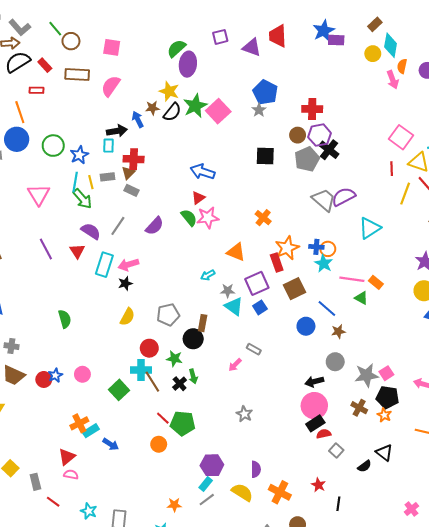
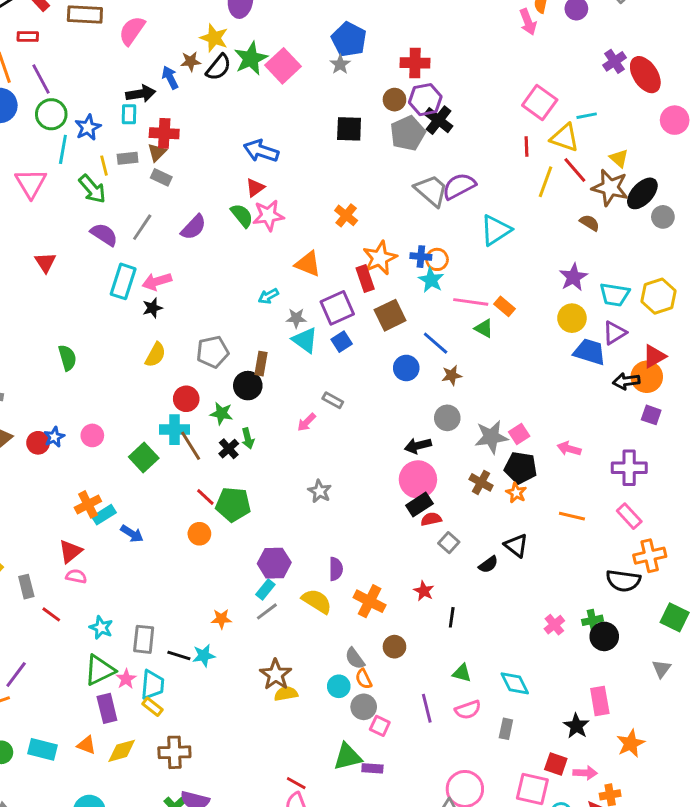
cyan line: (75, 182) -> (63, 149), moved
purple line: (46, 249) -> (41, 79), moved
red triangle: (77, 251) -> (45, 262), moved

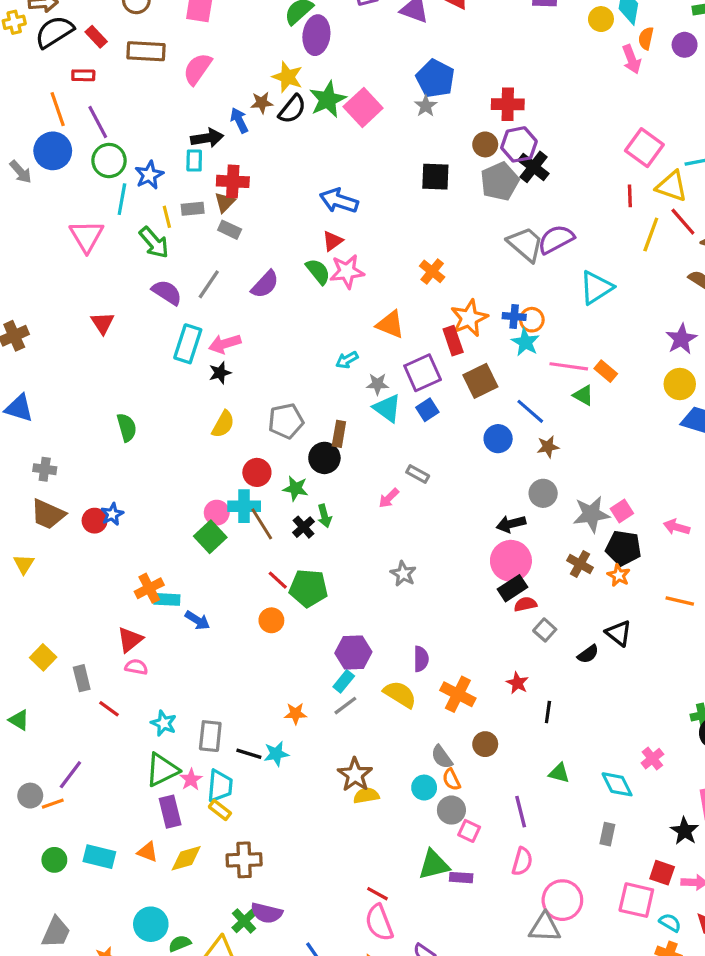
pink circle: (92, 435) -> (217, 513), moved
cyan rectangle: (104, 515) -> (167, 599), turned 35
pink cross: (554, 625) -> (652, 759), moved
pink semicircle: (468, 710) -> (522, 861), moved, turned -55

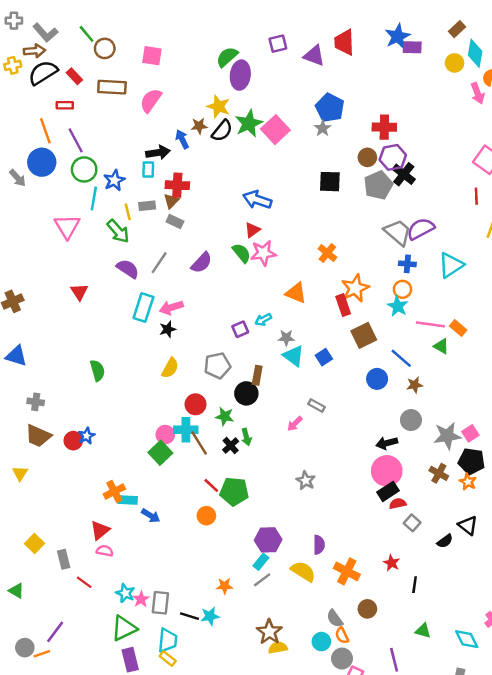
blue cross: (514, 316) -> (407, 264), moved
purple square: (423, 373) -> (240, 329), moved, size x0.6
pink star: (191, 779) -> (141, 599), moved

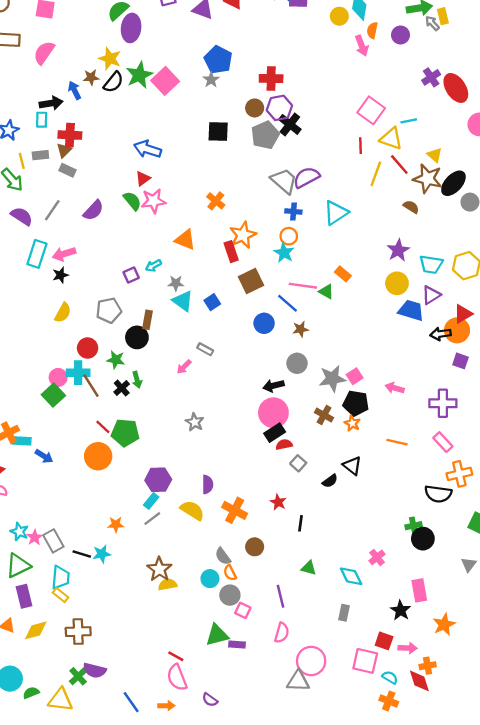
pink line: (430, 324) -> (303, 286), moved
orange circle: (206, 516) -> (98, 456), size x1.5
gray rectangle: (160, 603) -> (53, 541), turned -35

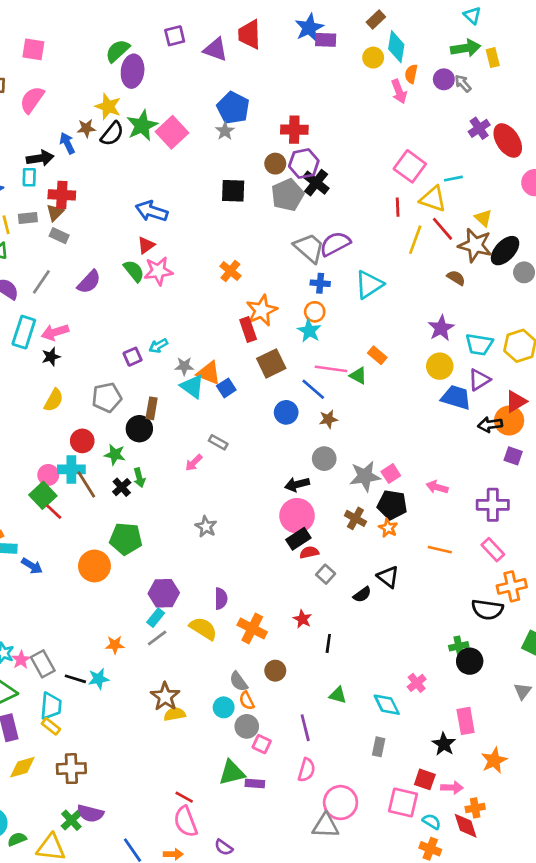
gray arrow: (432, 23) -> (463, 83), moved
orange triangle: (185, 240) -> (209, 373), moved
red line: (103, 427) -> (54, 512), moved

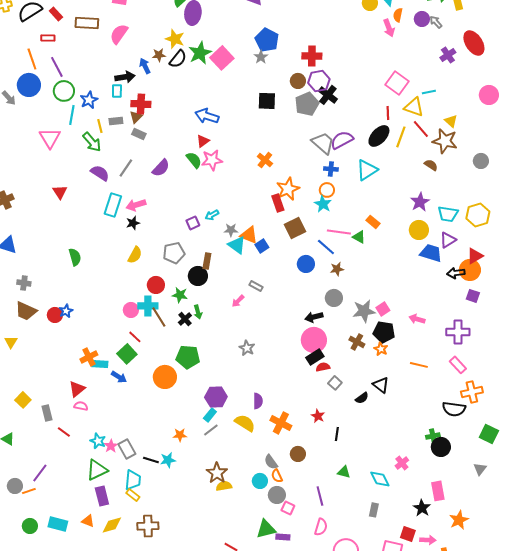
red ellipse: (508, 140) -> (474, 43), moved
black ellipse: (505, 251) -> (379, 136), moved
green square: (43, 495) -> (127, 354), moved

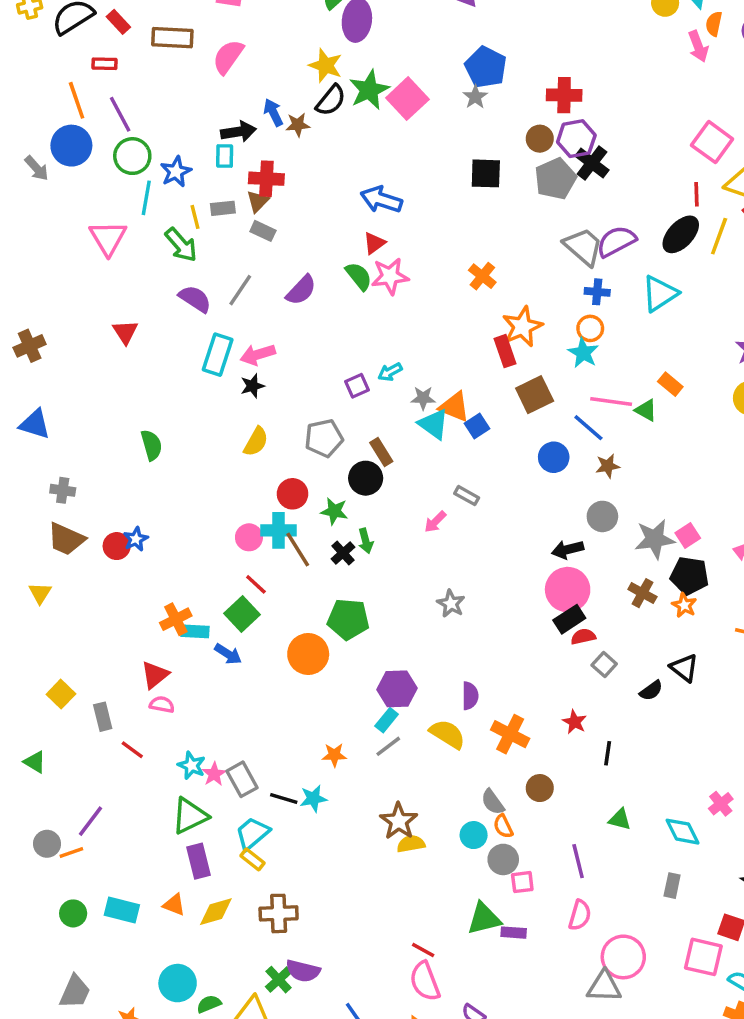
brown star: (159, 55) -> (298, 125), moved
brown rectangle: (207, 261) -> (381, 452), turned -42
cyan trapezoid: (133, 480) -> (252, 833), turned -135
pink square: (288, 508) -> (522, 882), turned -32

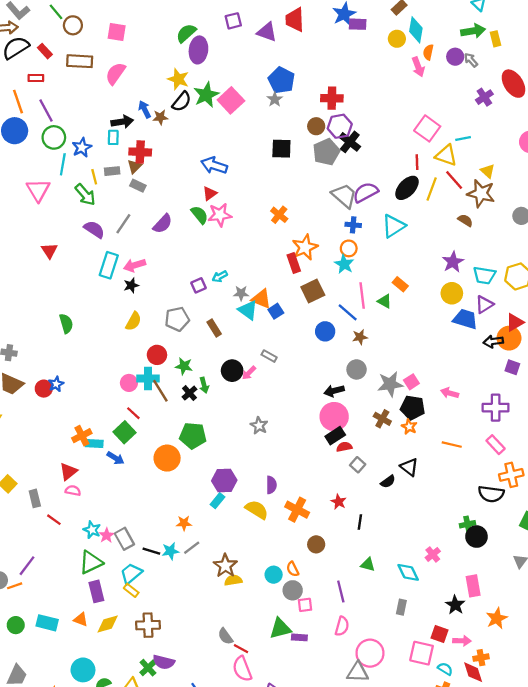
pink line: (611, 402) -> (362, 295), turned 75
black circle: (366, 478) -> (232, 371), moved
gray line: (388, 746) -> (192, 548), moved
gray semicircle: (493, 802) -> (225, 636), moved

